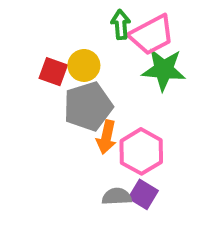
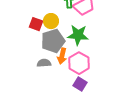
green star: (164, 70) -> (78, 35), moved
gray semicircle: (117, 196) -> (44, 63), moved

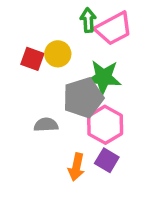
gray pentagon: (53, 41) -> (83, 98), moved
orange arrow: (62, 56) -> (76, 167), moved

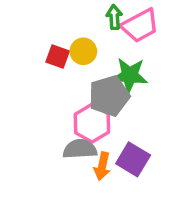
gray semicircle: (46, 125) -> (80, 149), moved, size x1.4
pink hexagon: (105, 125) -> (92, 123), moved
purple square: (107, 160) -> (133, 159), size x1.4

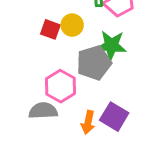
pink hexagon: (92, 123) -> (61, 86), moved
gray semicircle: (80, 149) -> (43, 111), moved

